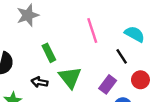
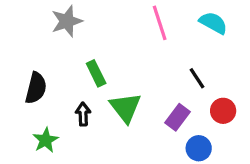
pink line: (92, 31) -> (160, 23), moved
cyan semicircle: (135, 34) -> (213, 23), moved
black arrow: (40, 82) -> (83, 114), turned 77

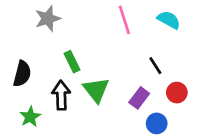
black arrow: (83, 114) -> (61, 95), size x1.5

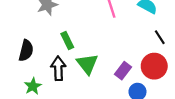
black line: (155, 66) -> (160, 37), moved
red circle: (177, 93) -> (154, 66), size x1.5

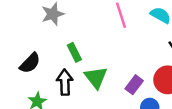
black semicircle: (26, 51) -> (30, 63), turned 30

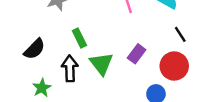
purple rectangle: (134, 85) -> (137, 54), moved

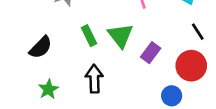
green triangle: (101, 64) -> (121, 36), moved
black arrow: (70, 68) -> (94, 79), moved

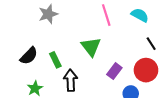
green rectangle: (89, 36) -> (55, 60), moved
purple rectangle: (151, 53) -> (114, 71), moved

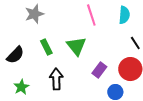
cyan semicircle: (140, 15) -> (124, 15), turned 66
green rectangle: (55, 60) -> (46, 47), moved

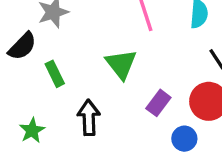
green rectangle: (46, 47) -> (55, 74), moved
black semicircle: (15, 55) -> (22, 46), moved

